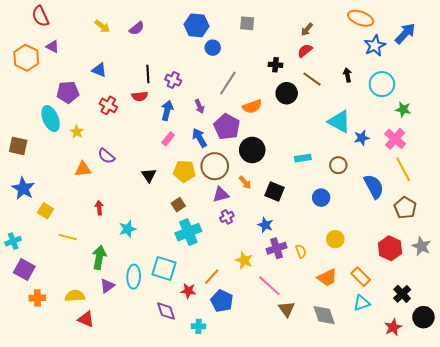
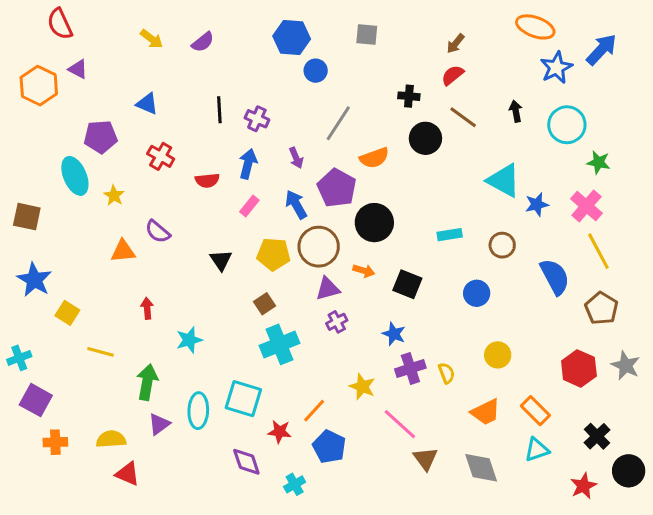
red semicircle: (140, 96) -> (207, 180), moved
orange arrow: (245, 182) -> (364, 271), turned -32
cyan cross: (198, 326) -> (295, 484), turned -32

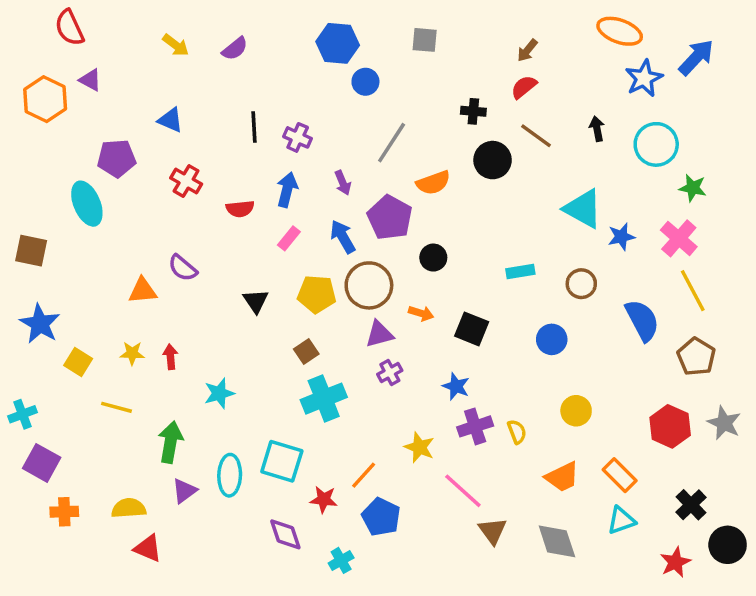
yellow star: (114, 195) -> (132, 353), moved, turned -30
black circle: (374, 223) -> (433, 258), size x0.6

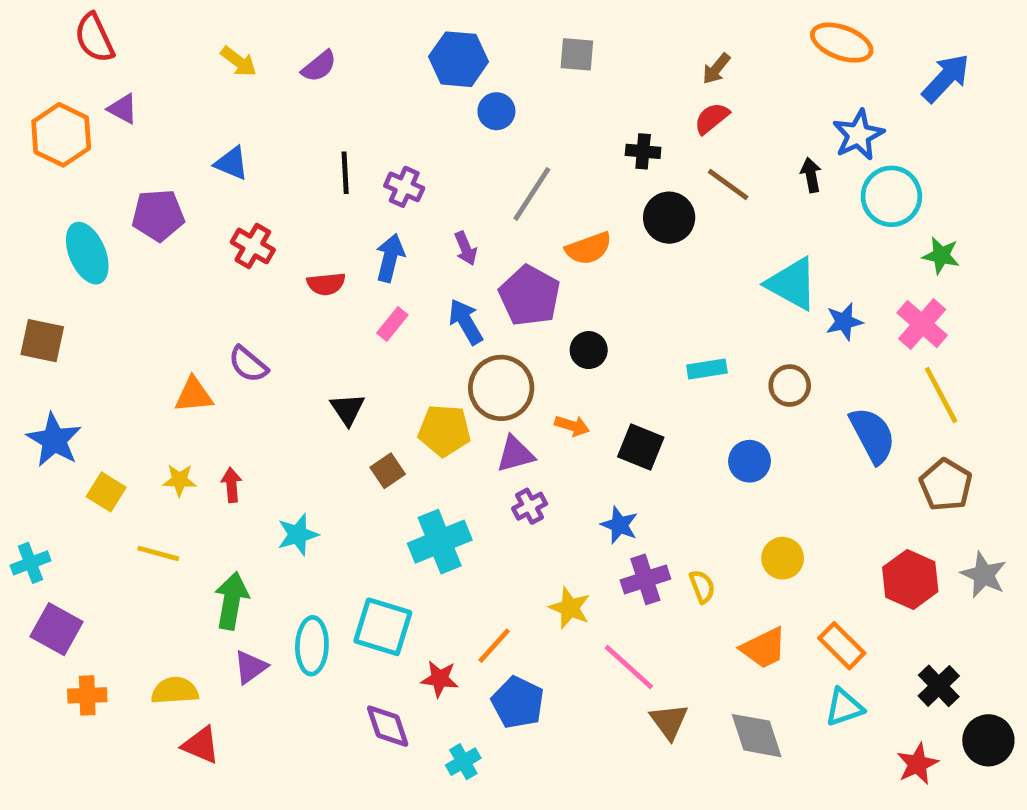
blue star: (644, 78) -> (858, 135), moved
cyan ellipse: (87, 204) -> (87, 253), moved
yellow pentagon: (317, 294) -> (444, 430), moved
brown square: (306, 352) -> (388, 471), moved

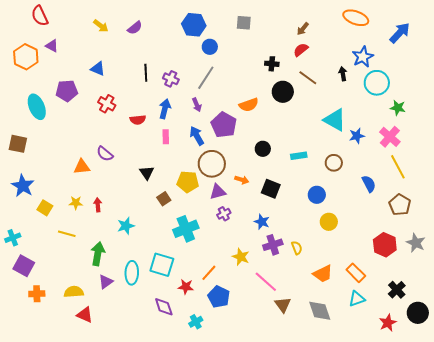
gray line: (532, 194) -> (206, 78), moved
pink rectangle: (392, 324) -> (166, 137), turned -40
black circle: (589, 350) -> (263, 149), moved
blue semicircle: (872, 435) -> (369, 184), size x0.7
yellow circle: (783, 558) -> (329, 222), moved

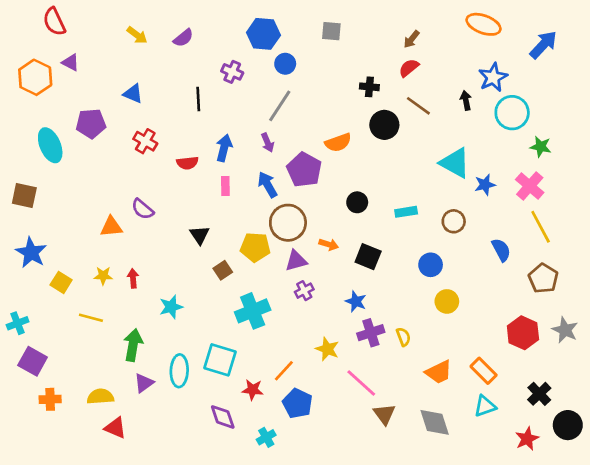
purple cross: (171, 79) -> (232, 72), moved

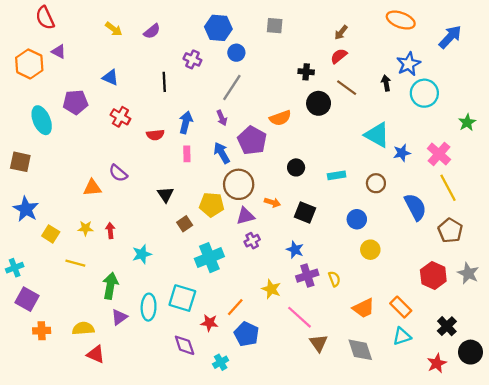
green star: (541, 147) -> (467, 122), moved, turned 30
blue semicircle: (501, 250) -> (415, 207), size x1.4

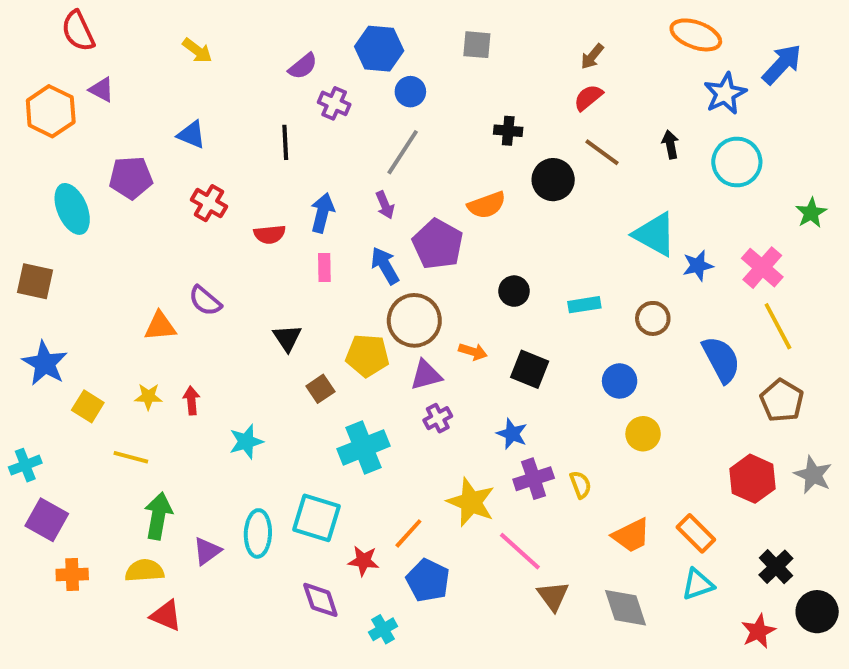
purple semicircle: (152, 31) -> (303, 66), moved
blue star: (409, 64) -> (725, 94), moved
black cross: (306, 72) -> (508, 131), moved
green arrow: (110, 286) -> (158, 516), moved
yellow star: (271, 289) -> (471, 502), size x1.4

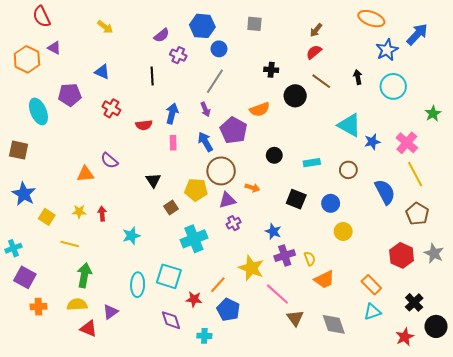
black square: (530, 369) -> (296, 199), moved
orange trapezoid: (631, 535) -> (324, 279), moved
purple triangle: (207, 551) -> (110, 312), moved
cyan cross: (383, 629) -> (204, 336), turned 32

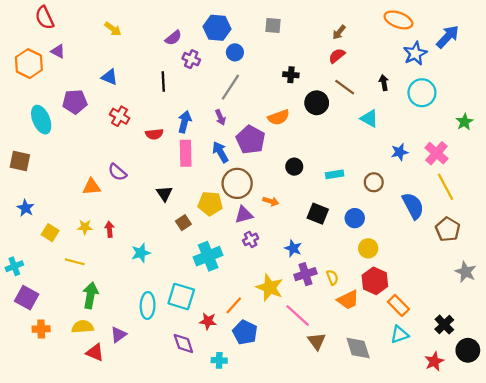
cyan triangle: (349, 125) -> (369, 118), moved, size x0.7
pink rectangle: (173, 143) -> (186, 153), size x1.6
blue star: (24, 194) -> (26, 208), size x0.7
red hexagon: (402, 255) -> (375, 281), moved

